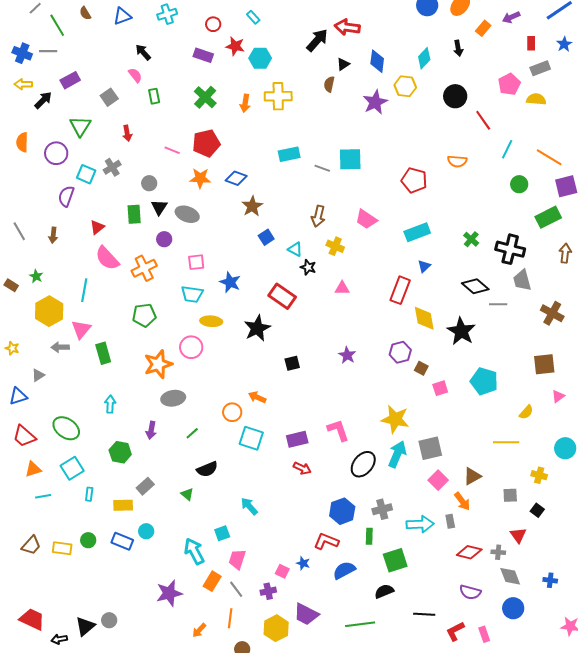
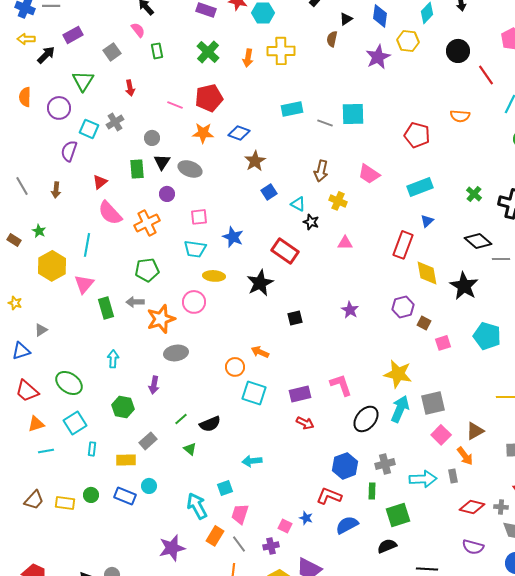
gray arrow: (60, 347) -> (135, 302), moved
green line: (192, 433) -> (181, 419), moved
cyan arrow: (249, 506) -> (252, 461), turned -54

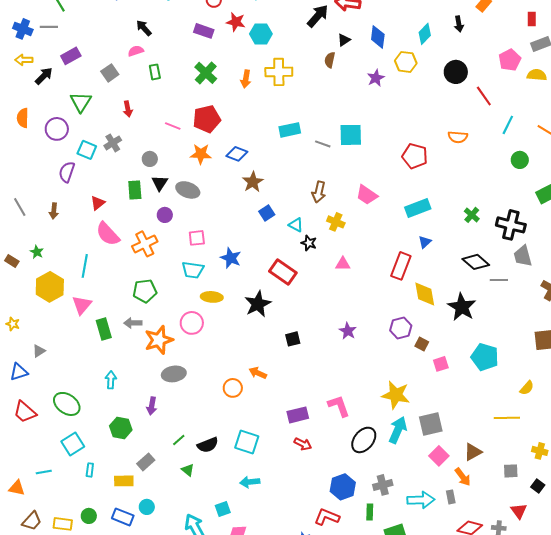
pink semicircle: (138, 30) -> (136, 51), turned -70
purple star: (378, 57) -> (376, 78), size x0.7
cyan square: (254, 393) -> (247, 442), moved
orange triangle: (36, 424) -> (17, 488), moved, turned 30

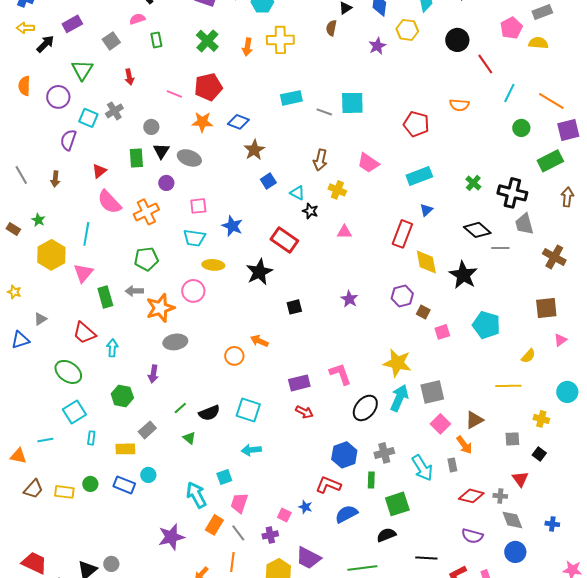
red trapezoid: (25, 412) -> (84, 333), moved
cyan arrow: (421, 500) -> (422, 468), turned 60

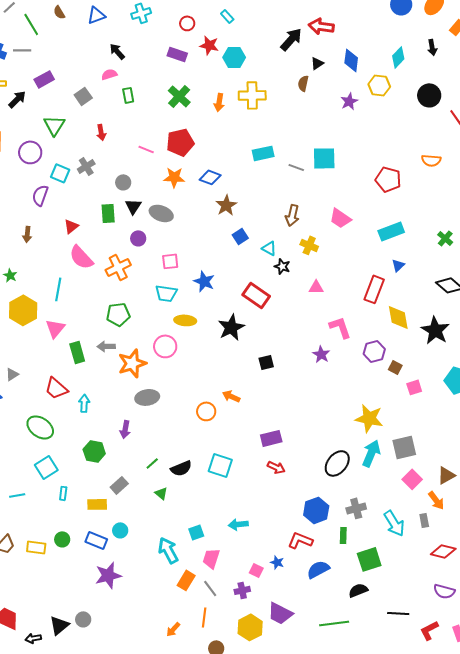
pink L-shape: (340, 374) -> (340, 327), moved
cyan arrow: (251, 450) -> (238, 524), moved
purple star: (171, 537) -> (108, 575), moved

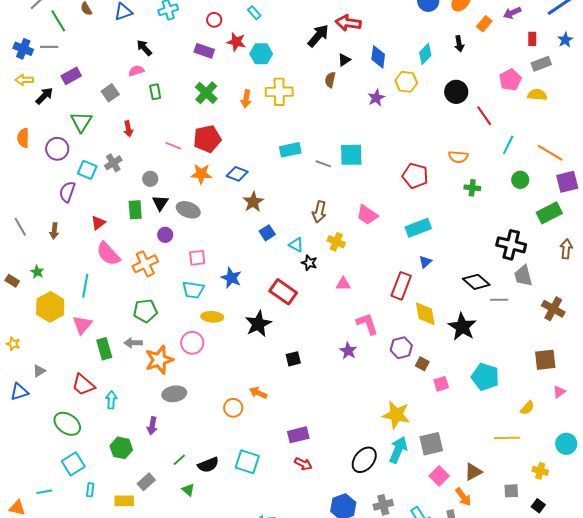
green cross: (445, 238) -> (472, 188), moved, turned -35

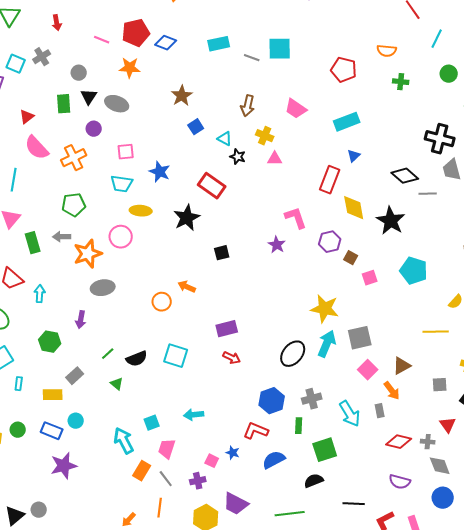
blue diamond: (237, 174) -> (166, 43), moved
pink triangle: (343, 284) -> (275, 159), moved

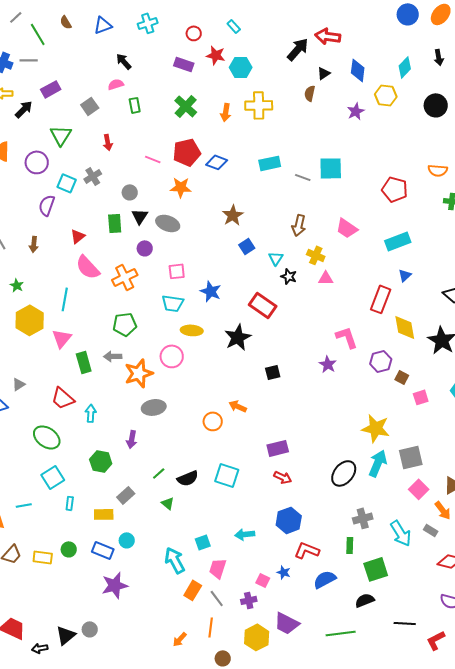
cyan triangle: (225, 139) -> (276, 258), turned 35
blue hexagon: (272, 401) -> (289, 520), moved
gray rectangle: (380, 411) -> (431, 530), turned -48

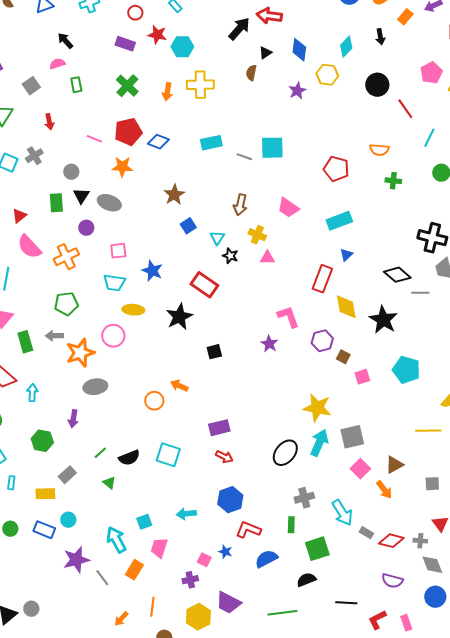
gray rectangle: (431, 530) -> (366, 533), moved
purple star: (115, 585) -> (76, 560), moved
gray line: (217, 598) -> (102, 578), moved

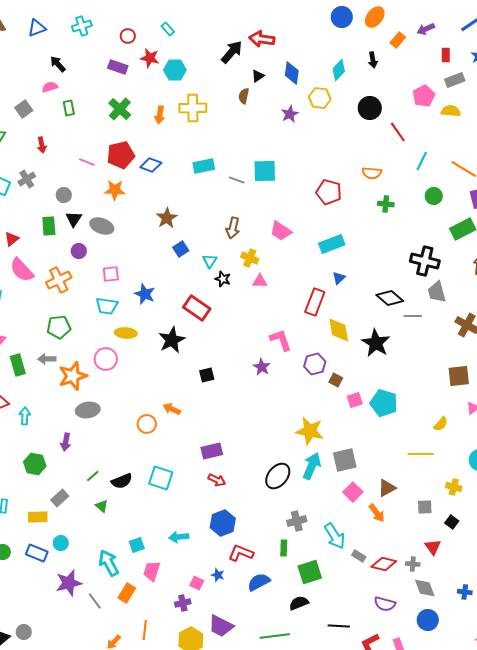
cyan pentagon: (406, 370) -> (384, 403), moved

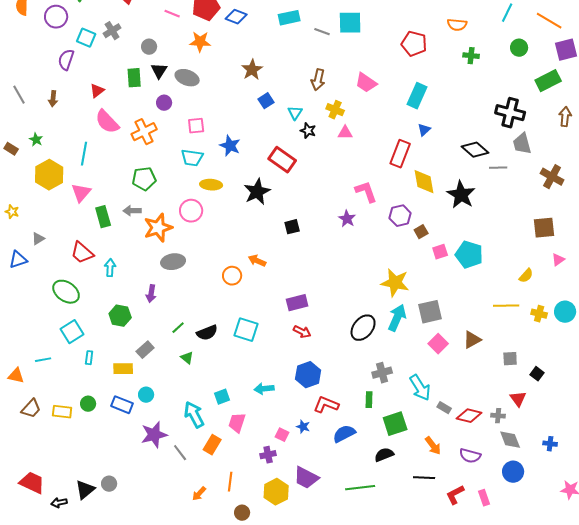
cyan rectangle: (332, 244) -> (417, 96), turned -45
brown square: (336, 380) -> (421, 232), turned 32
yellow cross: (454, 487) -> (539, 314), moved
orange arrow: (377, 513) -> (433, 446), moved

